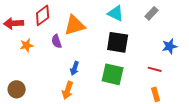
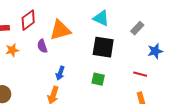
gray rectangle: (152, 13) -> (137, 28), moved
green square: (113, 74) -> (98, 79), size x0.6

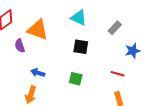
orange triangle: (60, 30) -> (38, 30), turned 35
black square: (103, 47) -> (81, 47), size x0.7
blue arrow: (60, 73) -> (38, 73), turned 88

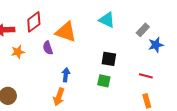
black square: (81, 47) -> (109, 59), moved
blue star: (133, 51) -> (156, 45), moved
blue arrow: (38, 73) -> (66, 75), turned 80

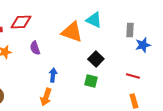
red diamond: (34, 22) -> (21, 22), turned 35
gray rectangle: (143, 30) -> (130, 30), turned -40
orange triangle: (66, 32) -> (72, 32), moved
black square: (109, 59) -> (96, 59), turned 35

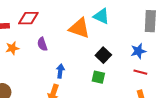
gray rectangle: (130, 30) -> (150, 21), moved, size x1.5
blue star: (143, 45) -> (138, 51), moved

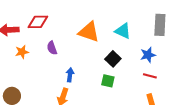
cyan triangle: (101, 16) -> (123, 31), moved

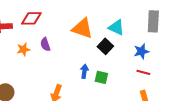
orange star: (22, 52) -> (23, 49), moved
black square: (113, 59) -> (105, 46), moved
blue arrow: (70, 75) -> (84, 71), moved

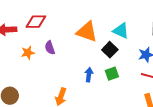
green square: (101, 77) -> (112, 74), moved, turned -32

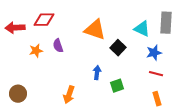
cyan triangle: (121, 31) -> (142, 29), moved
green square: (112, 74) -> (117, 86), moved

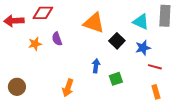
blue star: (154, 53) -> (143, 48), moved

